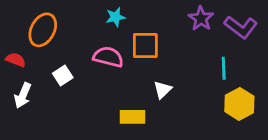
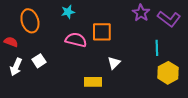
cyan star: (115, 17) -> (68, 12), moved
orange ellipse: (43, 30) -> (30, 21), turned -45
white square: (63, 75) -> (39, 61), moved

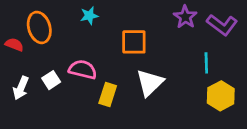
pink semicircle: (76, 40) -> (83, 70), moved
red semicircle: (11, 42) -> (14, 45), moved
white triangle: (114, 63) -> (150, 83), size x1.6
yellow rectangle: (93, 82) -> (108, 95), moved, turned -72

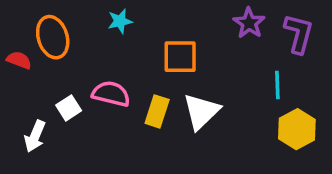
purple L-shape: (222, 25) -> (299, 34), turned -112
white arrow: (21, 88) -> (35, 136), moved
yellow rectangle: (108, 95) -> (157, 111), moved

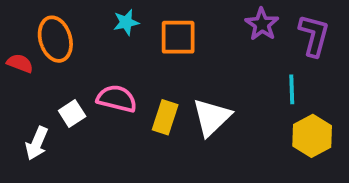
orange square: (180, 57) -> (178, 37), moved

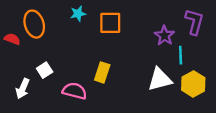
purple star: (262, 24) -> (164, 36), moved
pink semicircle: (117, 99) -> (75, 91), moved
white triangle: (212, 117) -> (160, 79), moved, turned 30

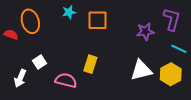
purple star: (164, 36) -> (145, 32), turned 30
cyan line: (181, 55) -> (179, 49), moved, turned -63

